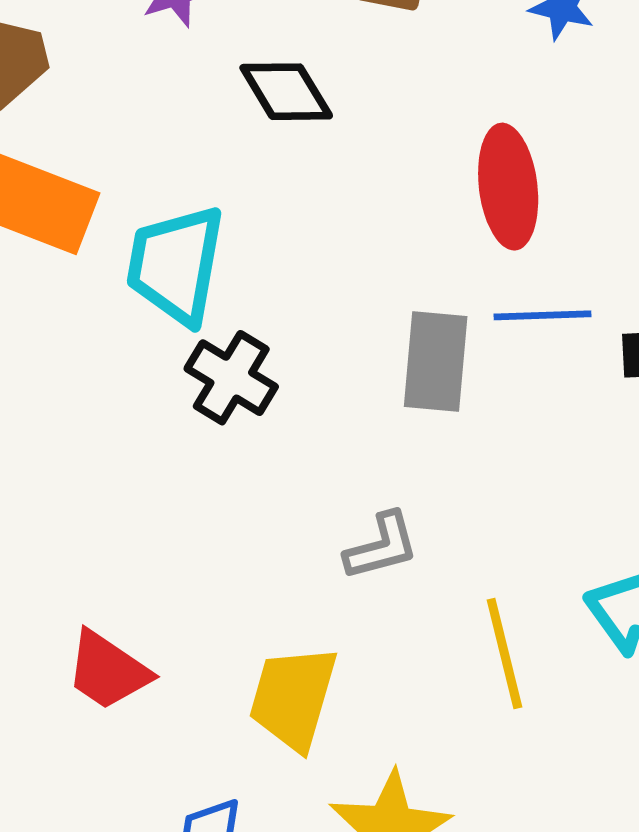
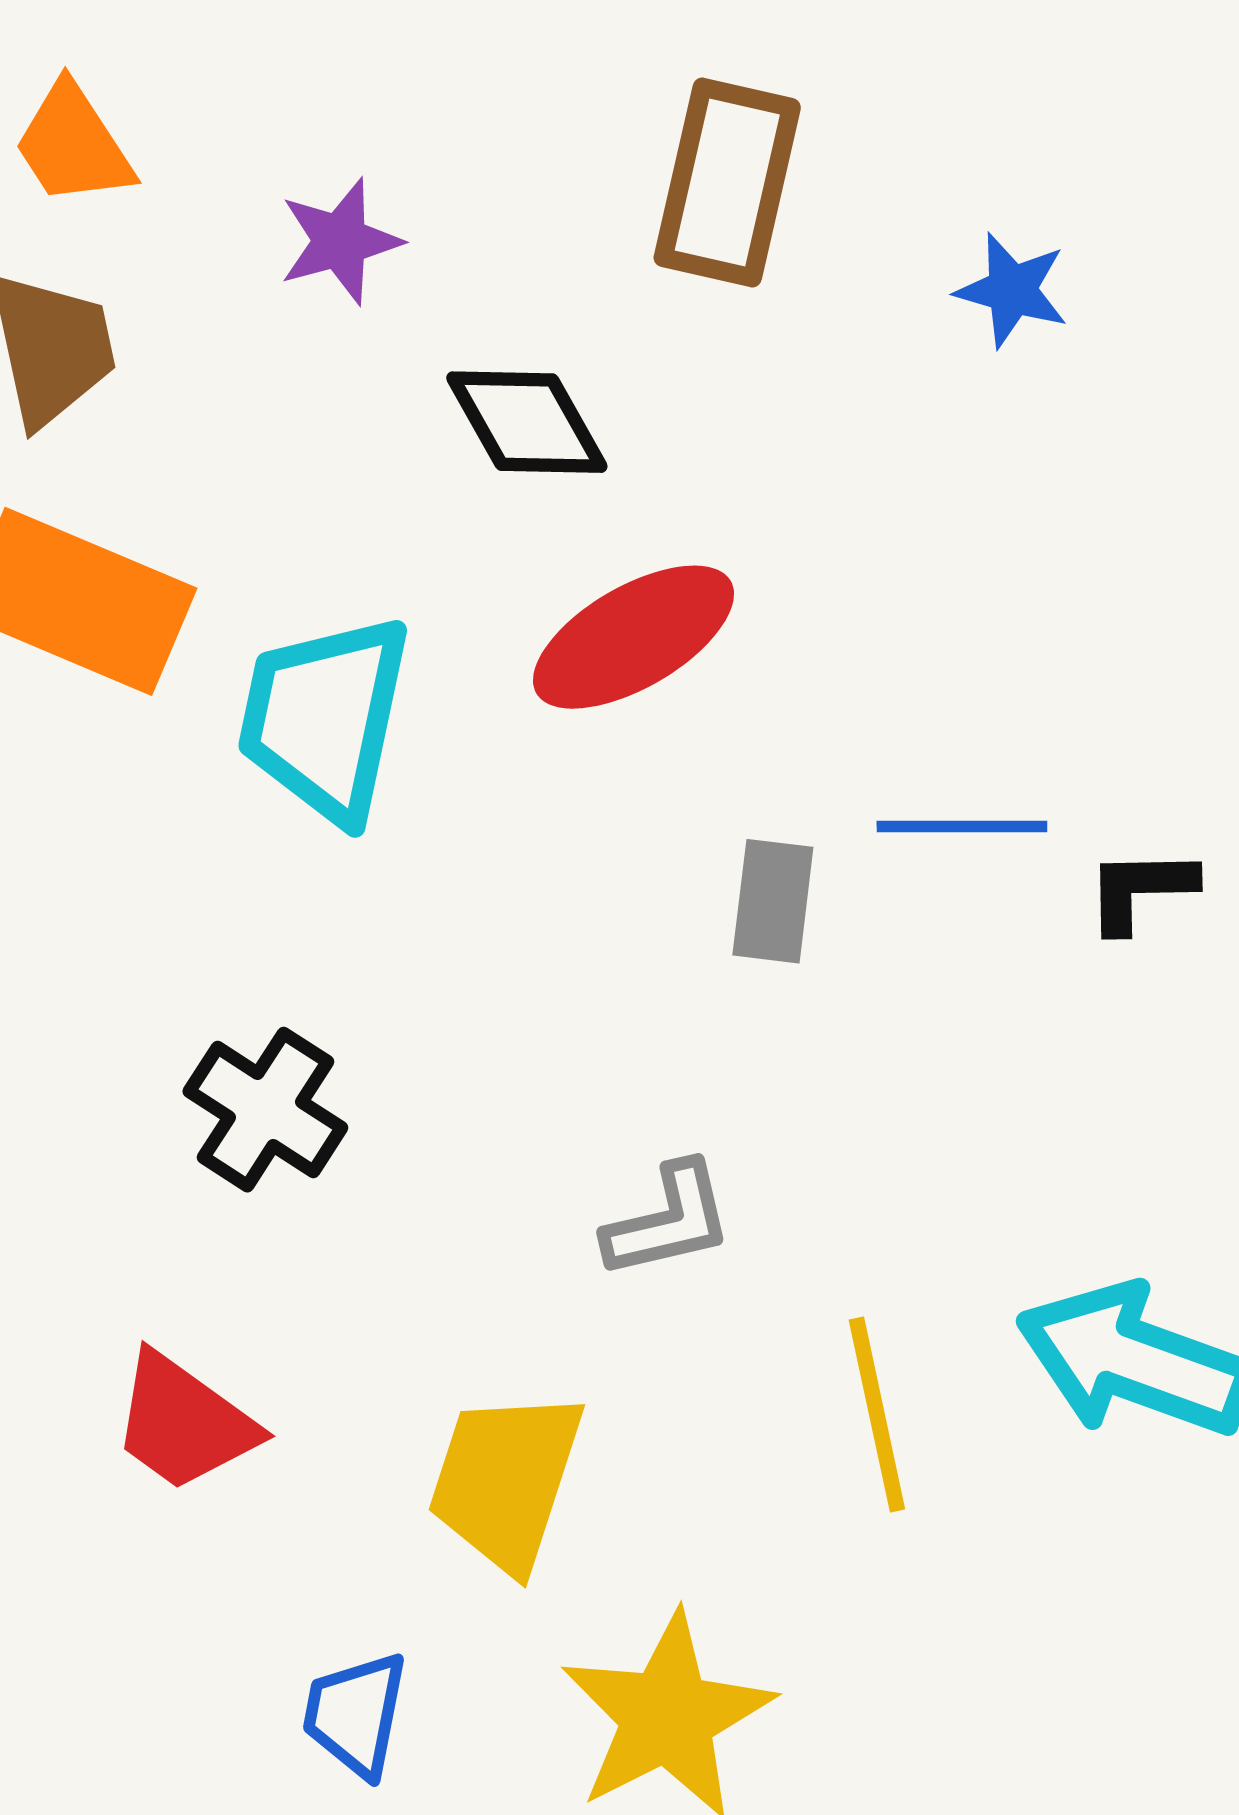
red ellipse: (508, 187) -> (634, 637), moved, turned 65
gray rectangle: (436, 362) -> (773, 901), size x0.7
black cross: (231, 378) -> (265, 1110), moved

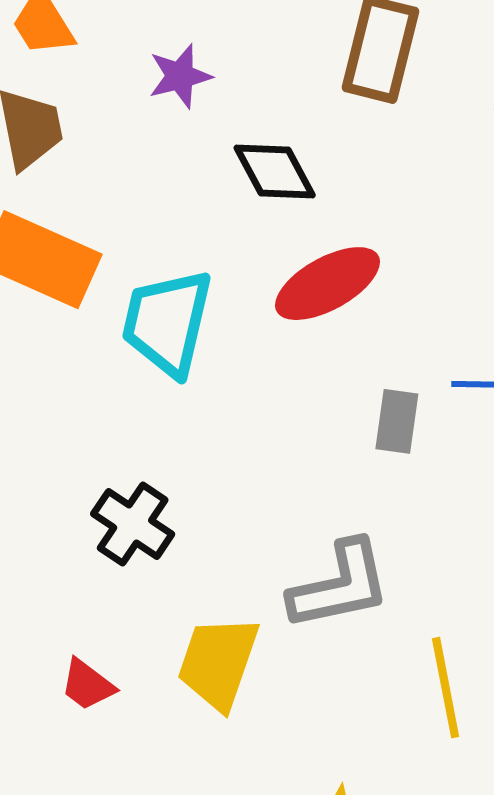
gray L-shape: (668, 1221) -> (340, 585), size x1.5
red trapezoid: (184, 1422) -> (87, 685), size x0.7
yellow trapezoid: (506, 1480) -> (218, 663), moved

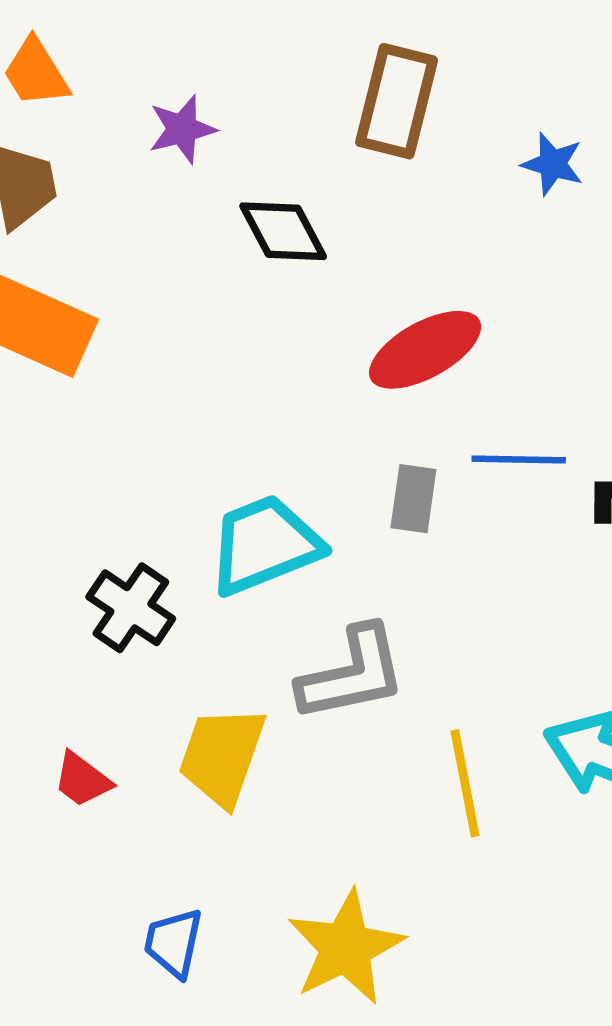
red ellipse: (328, 284) -> (425, 350), moved
cyan trapezoid: (167, 322) -> (265, 545), moved, turned 55

